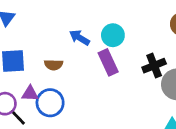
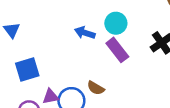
brown semicircle: (54, 65) -> (96, 88), moved, turned 42

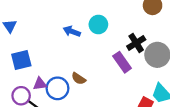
purple rectangle: (117, 50) -> (122, 62), moved

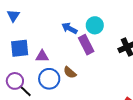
purple rectangle: (122, 62) -> (86, 45), moved
purple triangle: (40, 84) -> (42, 56), moved

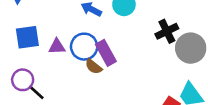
purple rectangle: (86, 45) -> (106, 53), moved
blue circle: (49, 79) -> (84, 47), moved

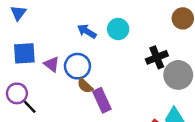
purple triangle: (57, 46) -> (52, 64), turned 35
purple rectangle: (106, 53) -> (102, 100), moved

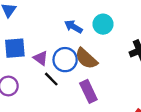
brown semicircle: (85, 86) -> (86, 58), moved, size x1.5
black line: (29, 106) -> (51, 79), moved

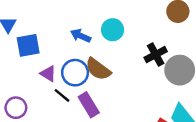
blue square: (15, 48) -> (28, 45), moved
purple rectangle: (88, 91) -> (89, 105), moved

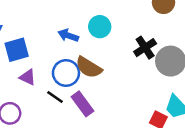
purple triangle: (48, 74) -> (28, 77), moved

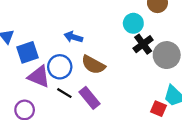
cyan circle: (100, 27) -> (133, 23), moved
blue circle: (66, 73) -> (60, 67), moved
purple triangle: (28, 77) -> (39, 77), size x1.5

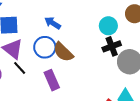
blue circle: (60, 67) -> (45, 47), moved
black line: (64, 93) -> (20, 68), moved

